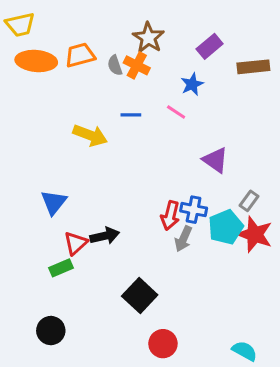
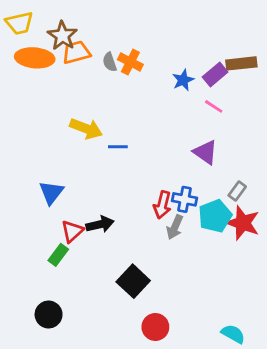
brown star: (148, 38) -> (62, 36), moved
purple rectangle: (210, 46) -> (215, 75), moved
pink line: (176, 112) -> (214, 106), moved
blue line: (131, 115) -> (118, 147), moved
green rectangle: (61, 268) -> (58, 255), turned -30

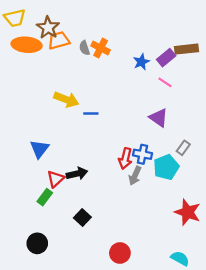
red star: (243, 223) -> (188, 212), moved
black square: (133, 281) -> (82, 218), moved, size x0.7

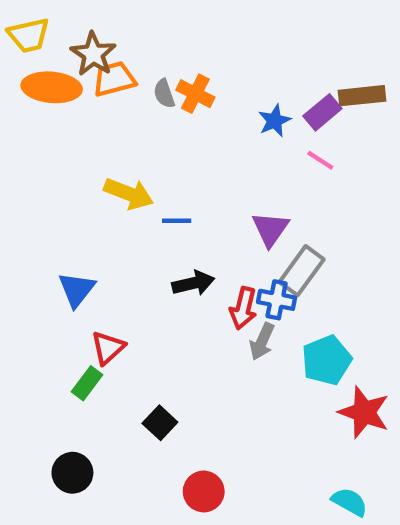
purple triangle: (159, 118) -> (270, 229), moved, turned 30
gray rectangle: (183, 148) -> (302, 271), moved, size x1.6
cyan pentagon: (166, 167) -> (327, 360), moved
black arrow: (77, 174) -> (193, 283), moved
red circle: (120, 253) -> (204, 491), moved

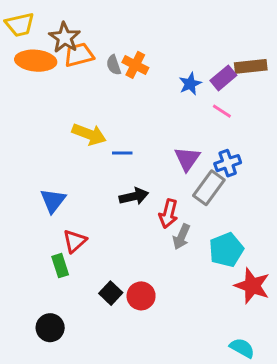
blue cross: (277, 300) -> (228, 163), moved, turned -30
green rectangle: (87, 383) -> (60, 266), turned -55
red circle: (204, 491) -> (141, 296), moved

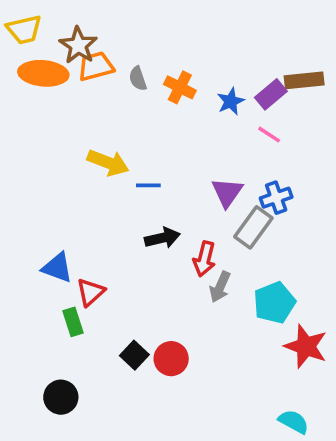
orange cross: (135, 65) -> (180, 87), moved
blue triangle: (53, 201) -> (57, 268), moved, turned -48

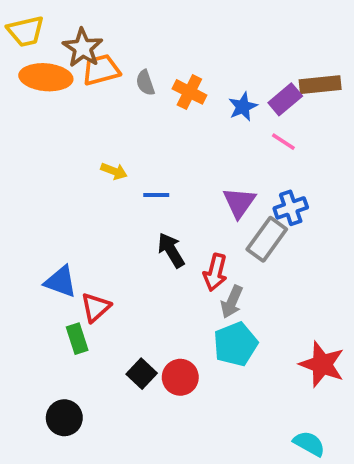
yellow arrow: (108, 163) -> (114, 171), size x0.6
black arrow: (162, 238) -> (171, 250), turned -108
cyan pentagon: (274, 303) -> (235, 344), moved

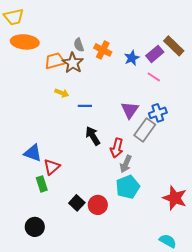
brown star: (83, 48) -> (73, 63), moved
orange trapezoid: (101, 70) -> (55, 61), moved
brown rectangle: (320, 85) -> (174, 46), turned 50

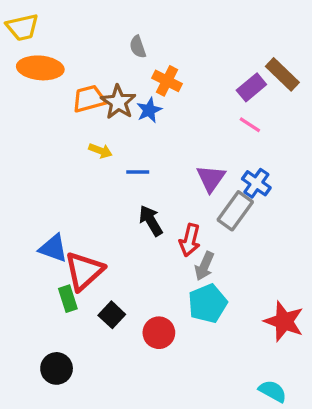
gray semicircle: (79, 45) -> (138, 47), moved
blue star: (132, 58) -> (149, 110), moved
blue cross: (158, 113) -> (256, 183), turned -36
red triangle: (52, 167) -> (84, 271), size x1.5
black square: (77, 203) -> (112, 315), moved

